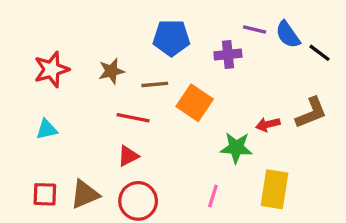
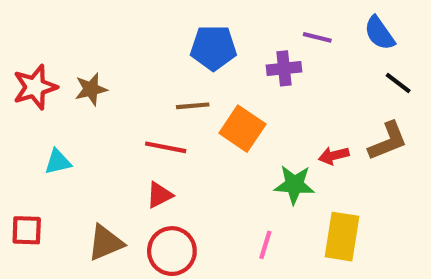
blue semicircle: (288, 35) -> (379, 33), moved
black line: (319, 53) -> (398, 83), moved
red star: (52, 69) -> (35, 87), moved
brown star: (111, 71) -> (91, 89), moved
red square: (45, 194) -> (27, 230), moved

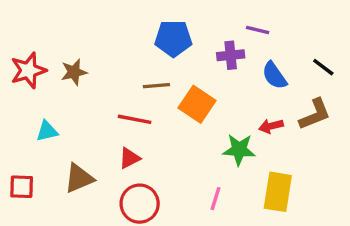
blue semicircle: (379, 33) -> (274, 75), moved
brown triangle: (106, 243) -> (79, 178), moved

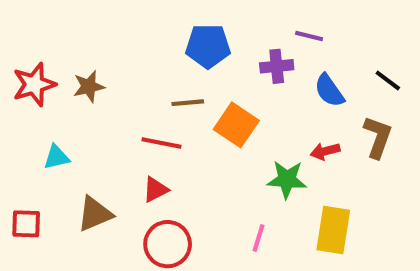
brown L-shape: (315, 114) -> (378, 137), turned -48

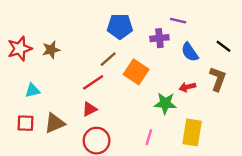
brown line: (188, 103) -> (108, 59), turned -36
red line: (162, 143) -> (93, 82), turned -45
red square: (26, 224) -> (25, 123), moved

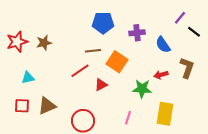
purple line: (178, 21) -> (180, 18), moved, turned -64
black line: (224, 46) -> (194, 32), moved
brown line: (108, 59) -> (93, 51), turned 35
red triangle: (90, 109) -> (101, 85), moved

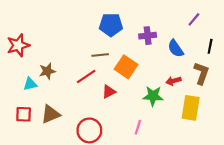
black line: (194, 32) -> (210, 46), moved, turned 64
brown star: (44, 43) -> (47, 71), moved
yellow rectangle: (165, 114) -> (191, 108), moved

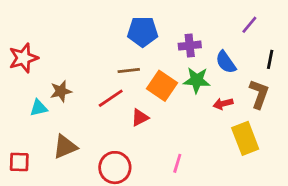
green star: (153, 96) -> (197, 80), moved
yellow rectangle: (191, 108) -> (245, 138), turned -30
red square: (24, 114) -> (19, 162), moved

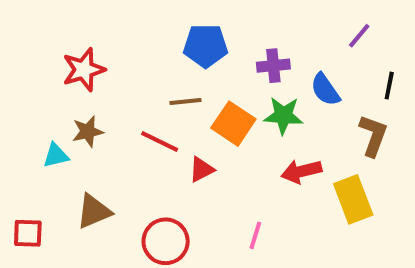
red star: (23, 58) -> (84, 70), moved
red line: (111, 98) -> (160, 141), turned 60
red arrow: (223, 104) -> (301, 171), moved, size x1.4

